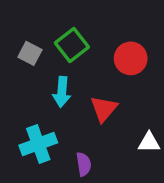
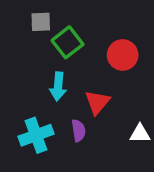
gray square: (30, 53) -> (41, 22), moved, turned -30
purple semicircle: (84, 164) -> (79, 131), moved

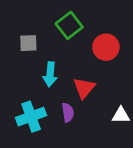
gray square: (41, 22) -> (28, 43), moved
green square: (68, 42) -> (69, 25), moved

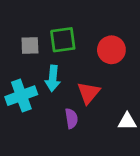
green square: (69, 25) -> (63, 40), moved, turned 30
cyan cross: (31, 117) -> (21, 96), moved

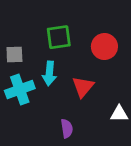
gray square: (30, 45) -> (14, 55), moved
purple semicircle: (71, 118) -> (67, 128), moved

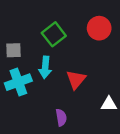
green square: (59, 37) -> (54, 34), turned -30
red circle: (104, 47) -> (99, 28), moved

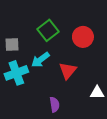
red circle: (99, 28) -> (83, 37), moved
cyan arrow: (45, 67) -> (40, 60), turned 48

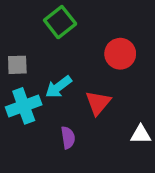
green square: (48, 30) -> (60, 22), moved
purple semicircle: (55, 105) -> (68, 138), moved

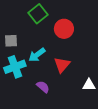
red circle: (120, 54) -> (64, 29), moved
purple semicircle: (68, 138) -> (43, 87), turned -40

